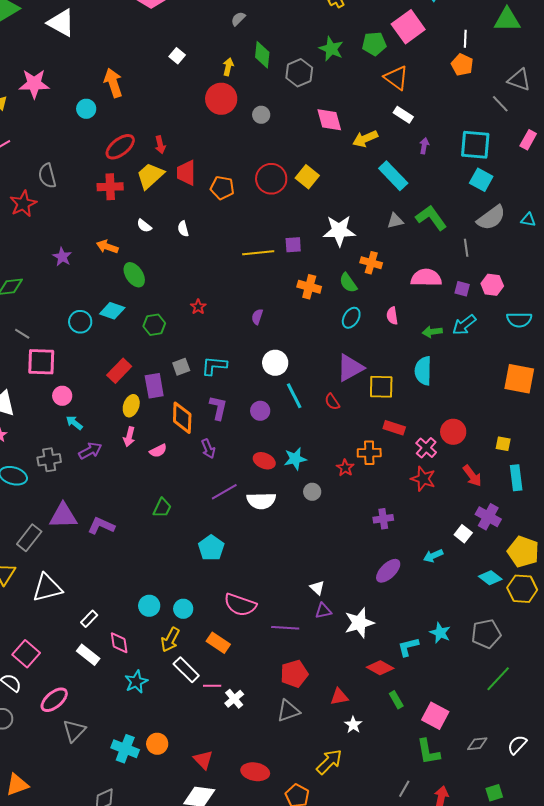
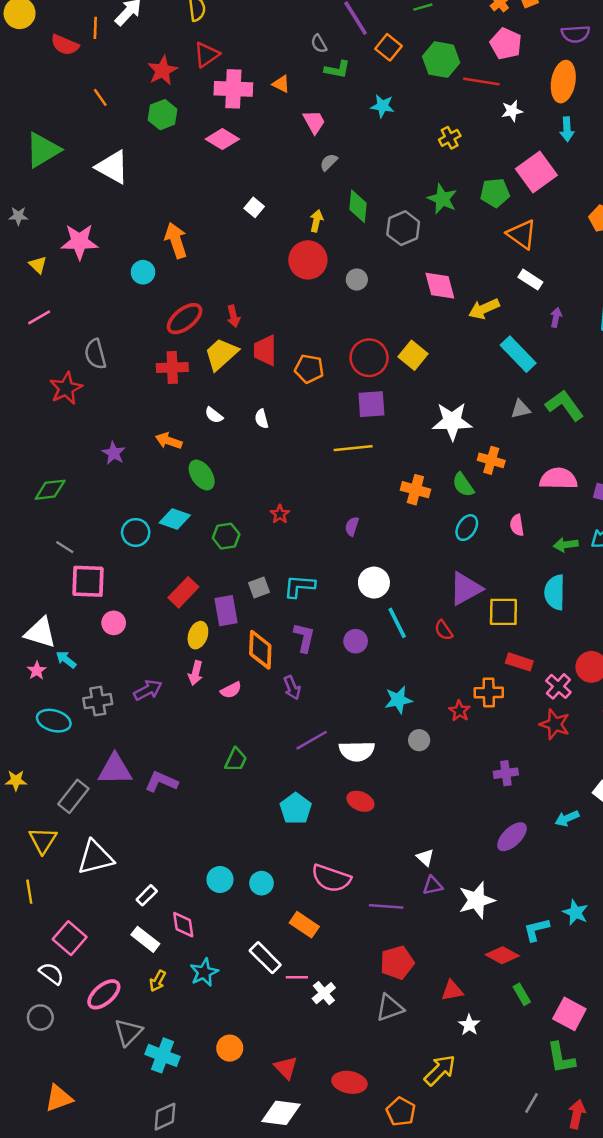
purple square: (293, 245) -> (371, 404), moved, size x1.4
cyan arrow: (74, 423) -> (66, 660), moved
red ellipse: (264, 461) -> (360, 801), moved
yellow arrow: (170, 640) -> (158, 981), moved, size x0.7
cyan cross: (125, 749) -> (163, 1055), moved

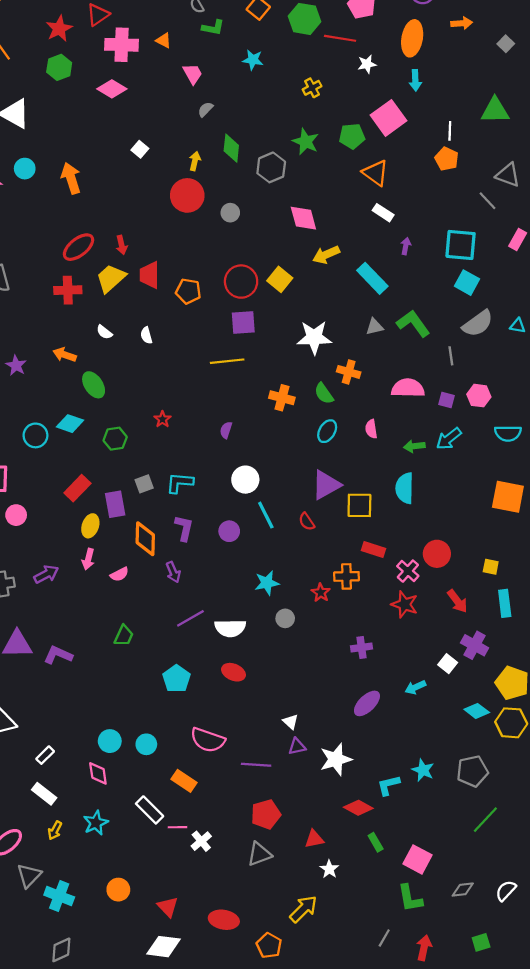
cyan circle: (143, 272) -> (25, 169), moved
yellow arrow: (484, 309) -> (326, 255), moved
pink diamond: (183, 925) -> (98, 773), moved

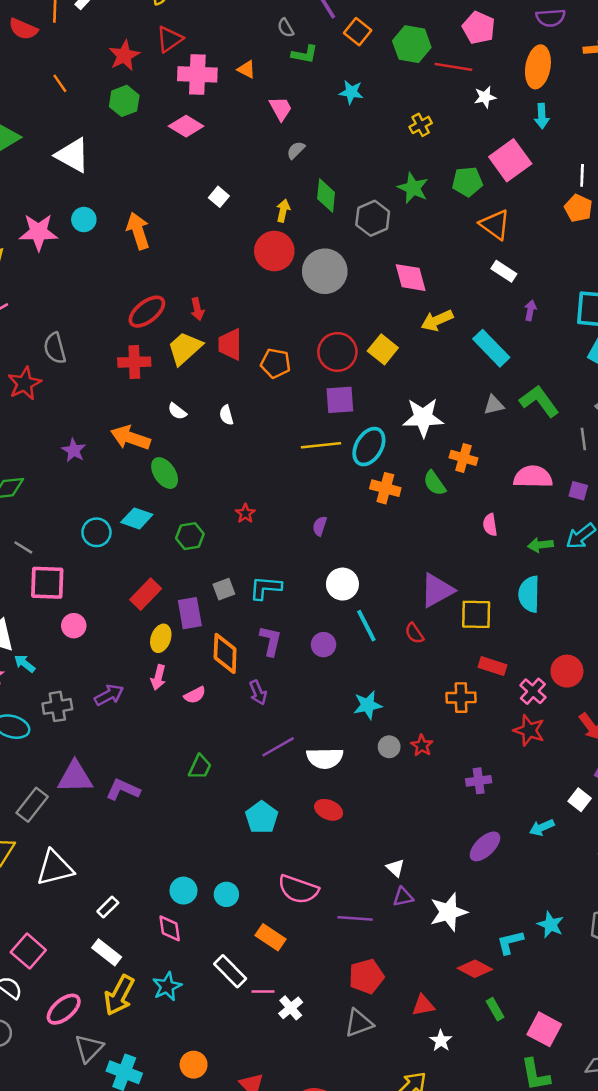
gray circle: (230, 213) -> (325, 271), size x2.0
orange arrow: (65, 355) -> (131, 438), size x1.4
cyan ellipse: (327, 431) -> (369, 447), moved, size x1.4
red star: (321, 593) -> (422, 746), moved
yellow arrow: (55, 830) -> (119, 995), size x1.8

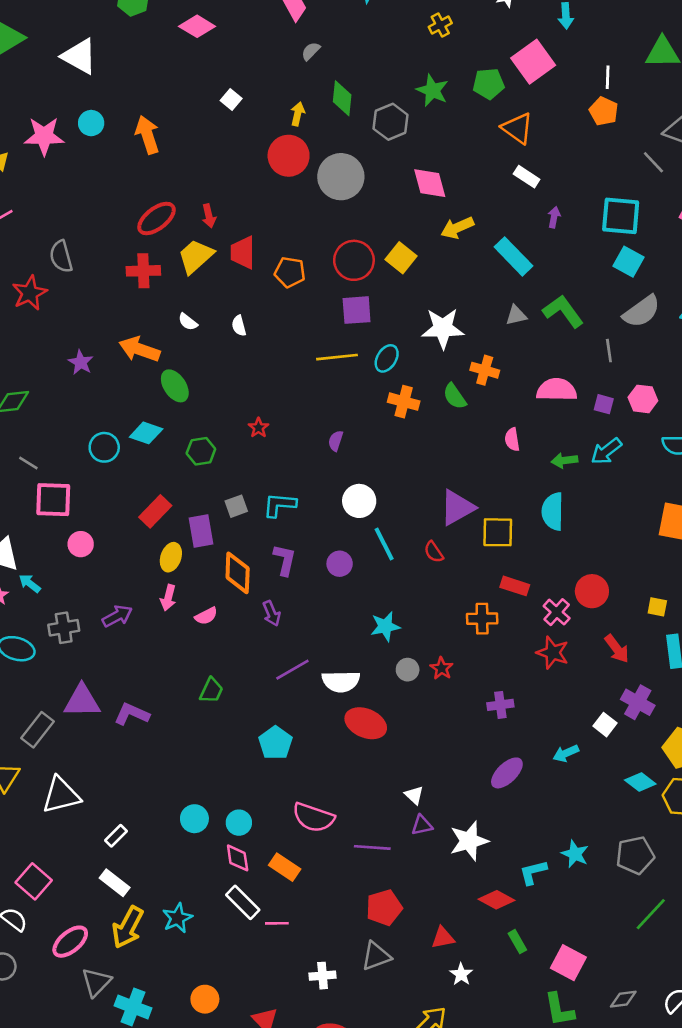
cyan ellipse: (369, 447) -> (387, 358), size x0.7
red ellipse: (329, 810) -> (366, 723), moved, size x1.4
pink diamond: (170, 928) -> (238, 858), moved
white cross: (291, 1008) -> (323, 976), moved, turned 35

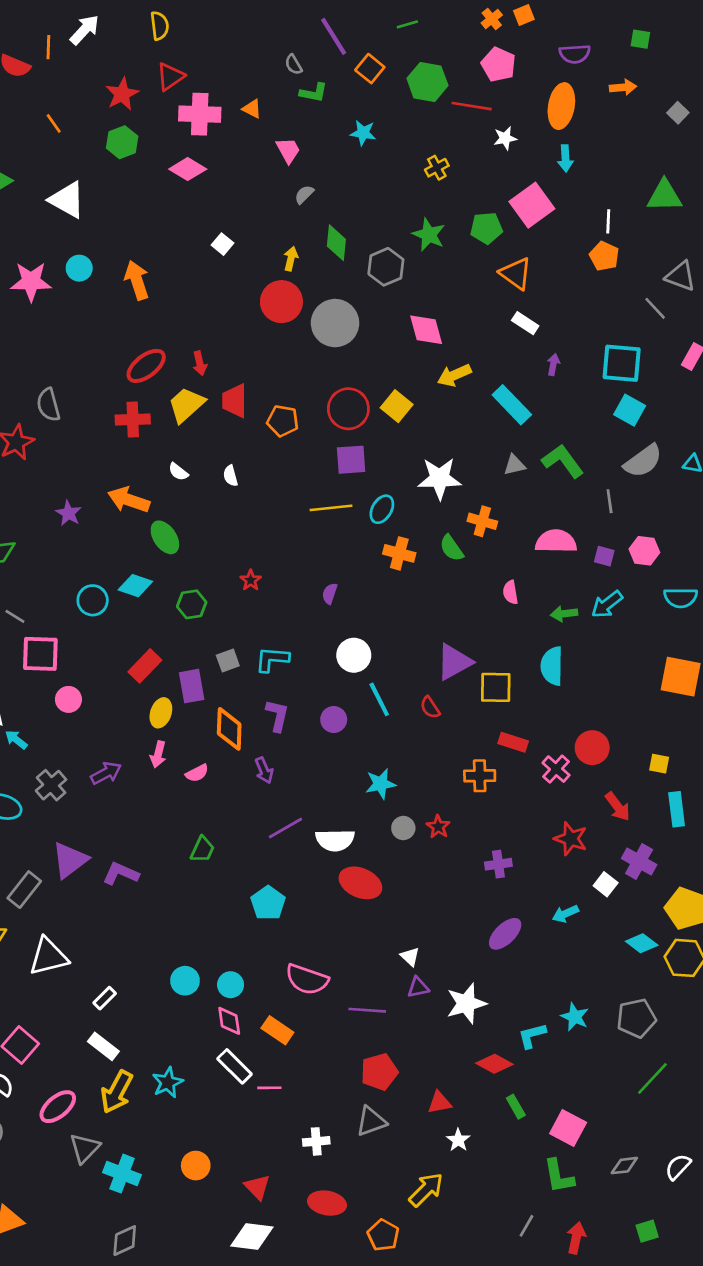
gray cross: (64, 628) -> (51, 785), turned -32
red star: (553, 653) -> (571, 839), moved
purple triangle: (82, 701) -> (70, 860), turned -36

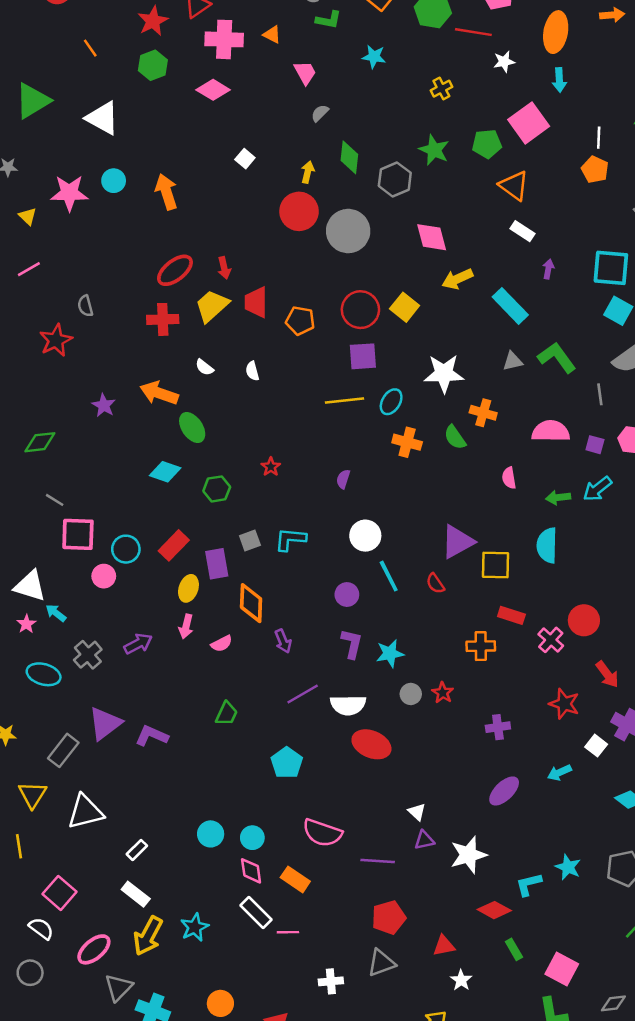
gray semicircle: (48, 405) -> (85, 306), size x0.7
cyan circle: (93, 600) -> (126, 549), moved
purple L-shape: (277, 715) -> (352, 644), moved

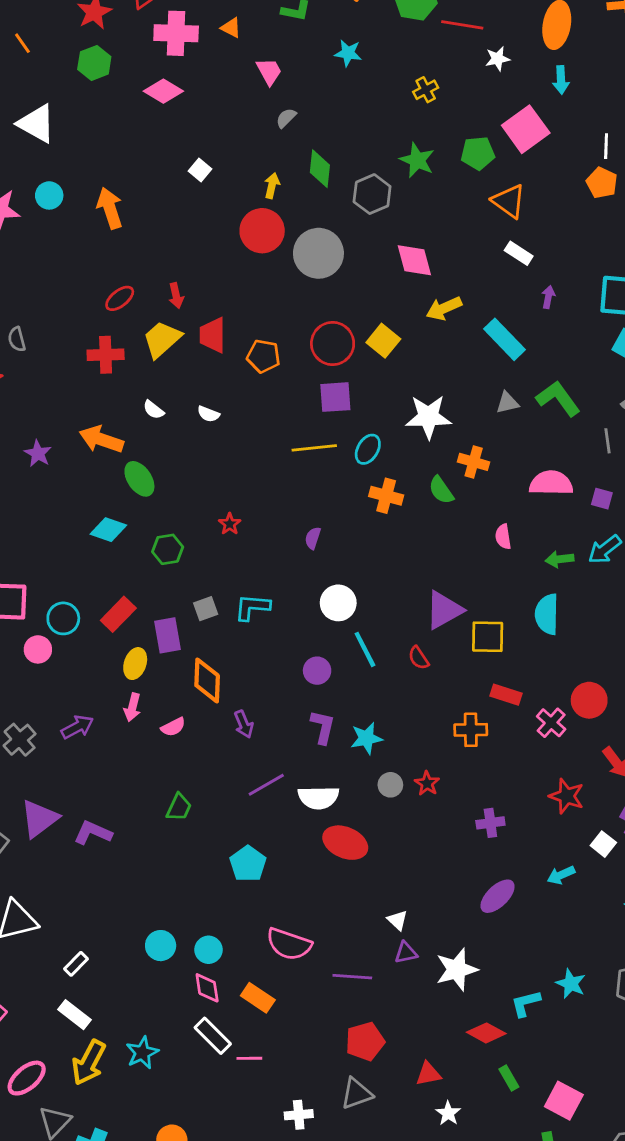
red ellipse: (175, 270) -> (120, 298), size x0.7
white semicircle: (252, 371) -> (208, 414), turned -54

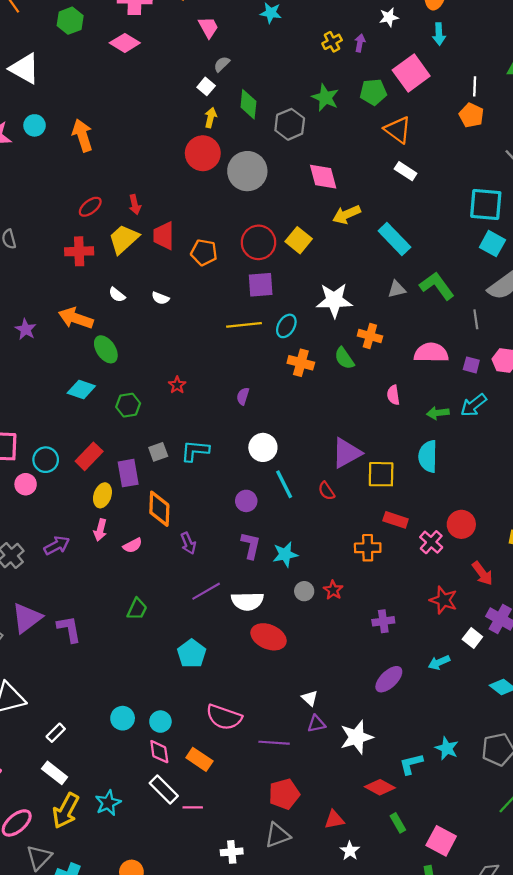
white square: (200, 170) -> (206, 86), moved
purple arrow: (548, 297) -> (360, 43), moved
purple L-shape: (93, 833) -> (69, 629), turned 56

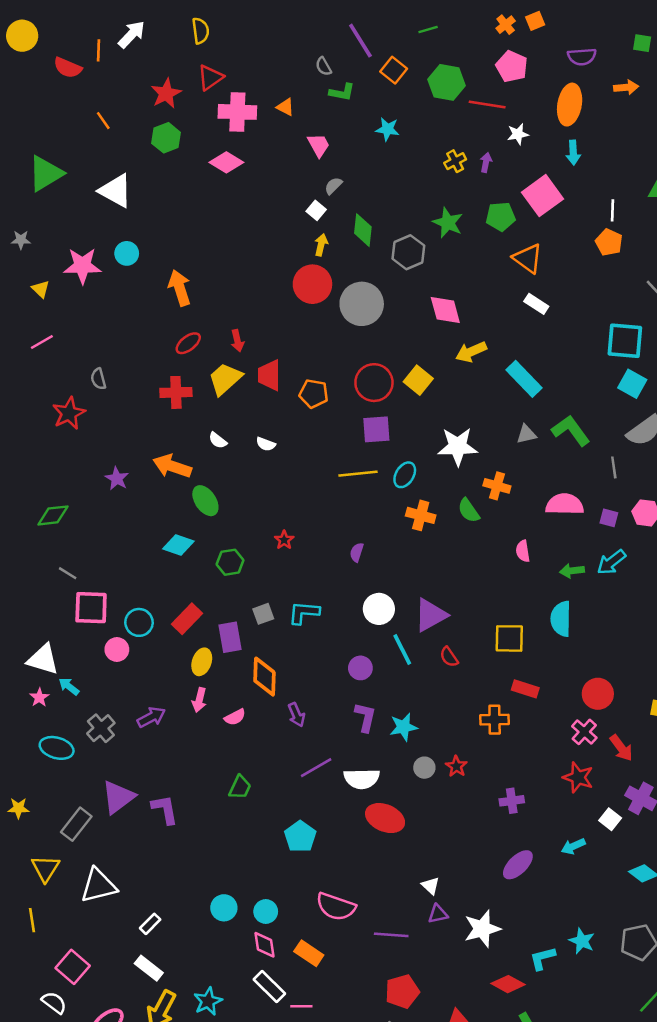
orange arrow: (82, 135) -> (180, 288), moved
purple triangle: (347, 453) -> (431, 615), moved
pink cross: (431, 542) -> (584, 732), moved

